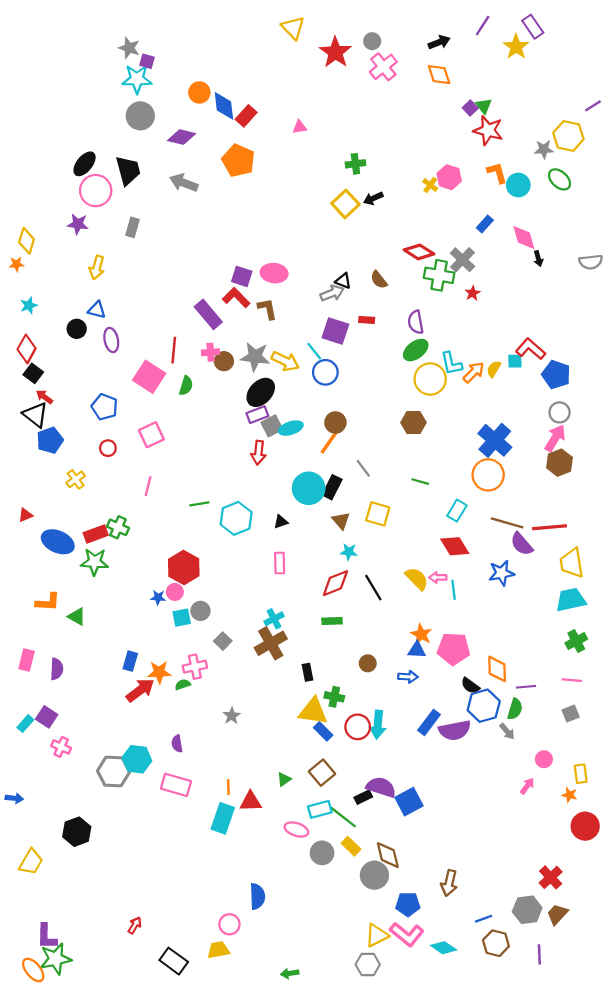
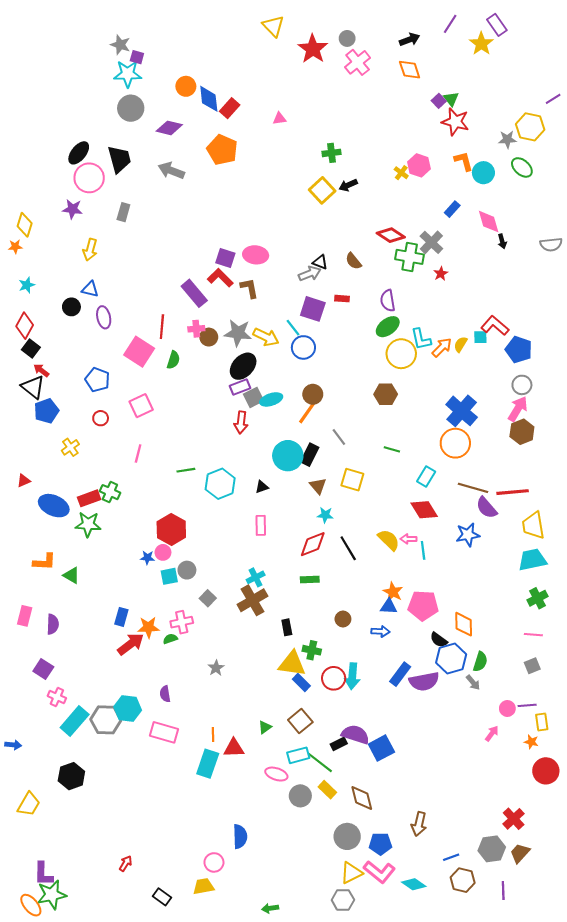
purple line: (526, 687) -> (527, 705), moved
cyan rectangle: (25, 724) -> (75, 721), moved, size x1.8
gray circle: (374, 875) -> (347, 836), moved
black rectangle: (174, 961) -> (162, 897), size x0.7

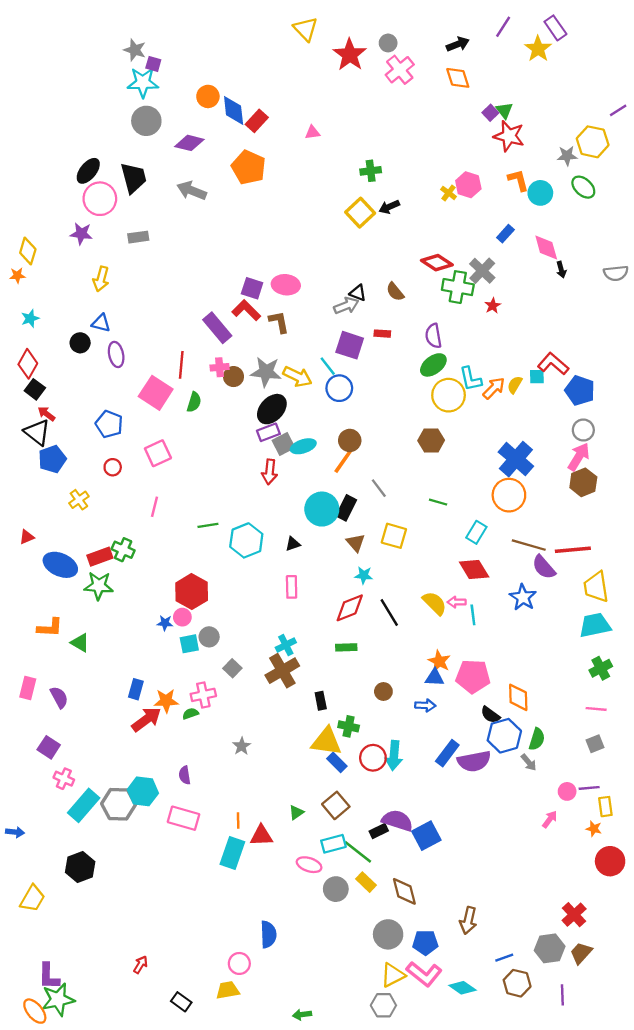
gray rectangle: (123, 212) -> (138, 237), turned 66
blue star: (468, 535) -> (523, 597), turned -30
purple semicircle: (53, 624) -> (59, 697), turned -30

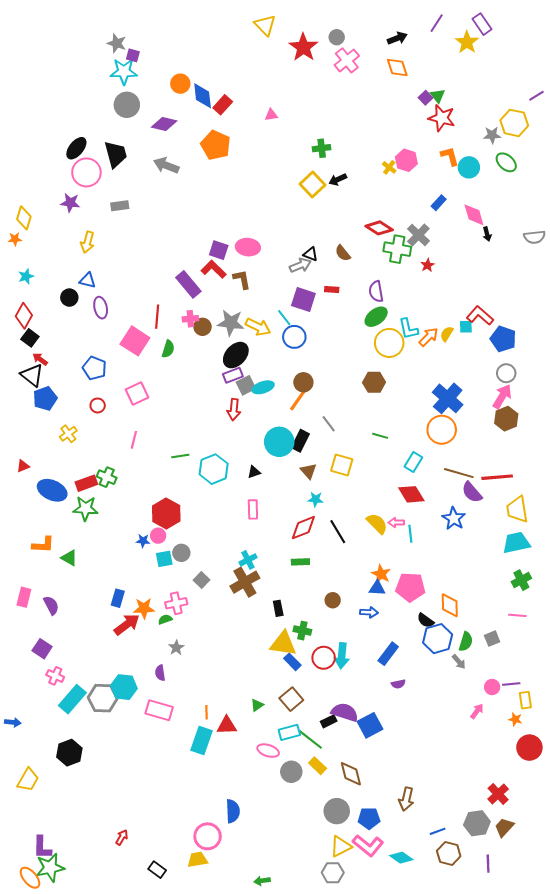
gray square: (595, 744) -> (492, 639), moved
gray star: (242, 746) -> (176, 648), moved
purple semicircle: (474, 761) -> (398, 684), moved, size x0.5
pink circle: (239, 963) -> (208, 836), size x1.4

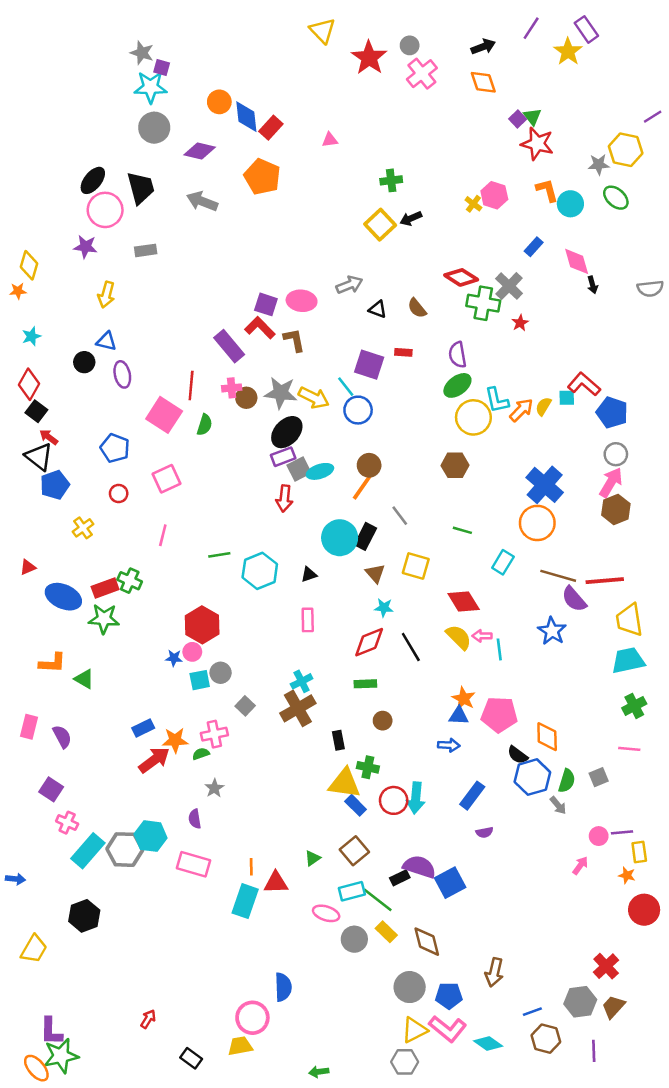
gray arrow: (300, 265) -> (349, 285), moved
red diamond: (411, 494) -> (464, 602), moved
blue rectangle: (118, 598) -> (143, 728), turned 48
brown circle: (333, 600) -> (383, 721), moved

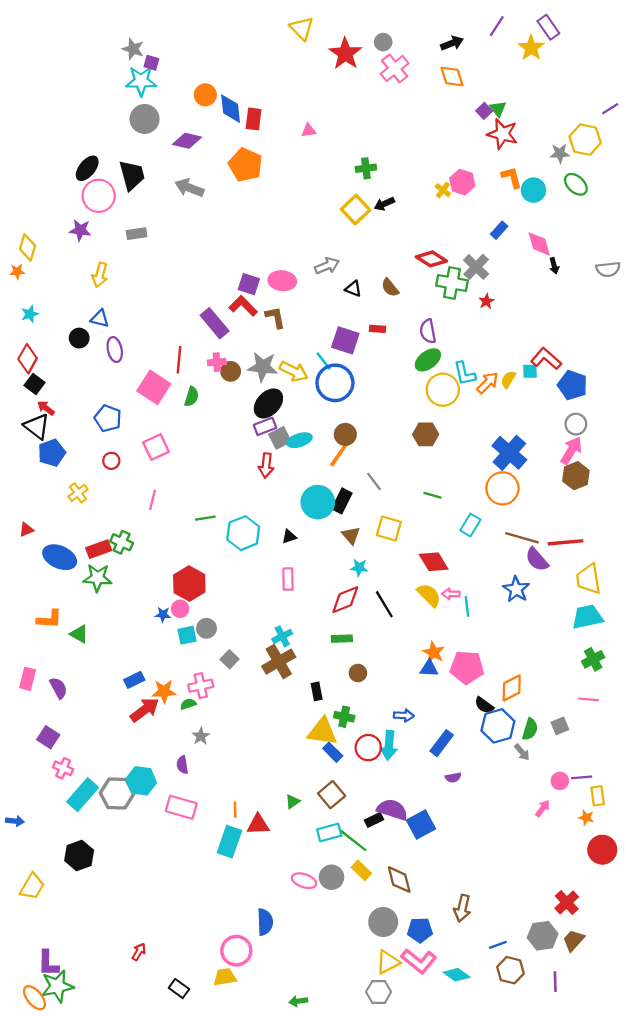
red rectangle: (271, 128) -> (254, 119), turned -35
blue circle: (358, 410) -> (335, 383), size x1.4
orange diamond: (547, 737) -> (512, 688), turned 64
blue arrow: (449, 745) -> (404, 715), moved
pink ellipse: (326, 913) -> (304, 881), moved

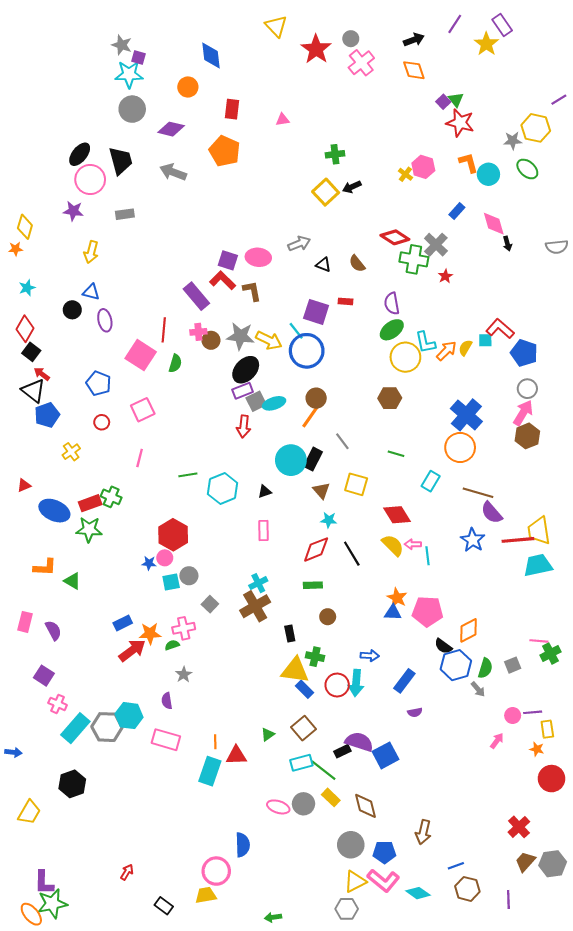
blue diamond: (231, 109) -> (211, 55), moved
red line: (566, 542) -> (518, 540), moved
green cross: (593, 659) -> (550, 653), moved
gray hexagon: (543, 936) -> (553, 864), moved

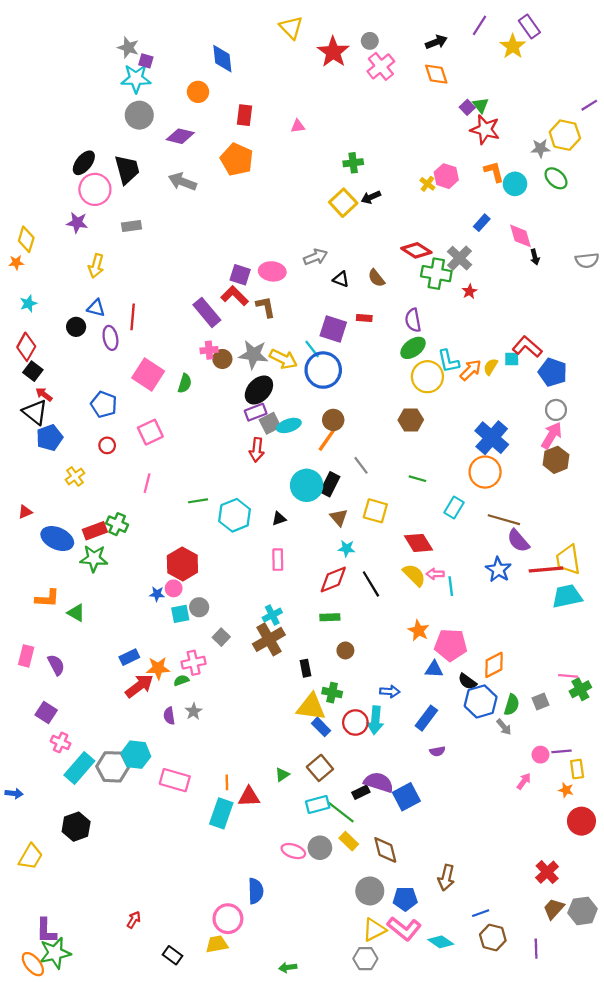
red line: (164, 330) -> (133, 317), moved
blue triangle: (393, 613) -> (434, 669), moved
purple semicircle: (167, 701) -> (169, 716), moved

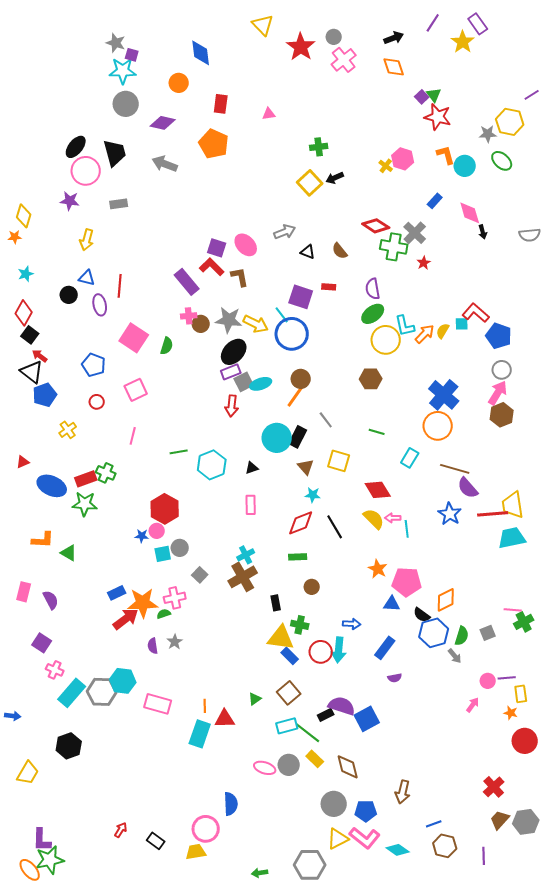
pink ellipse: (272, 271) -> (246, 245), turned 40
orange star: (158, 668) -> (143, 603), size x1.4
black rectangle: (173, 955) -> (156, 841), moved
gray hexagon: (365, 959) -> (310, 865), moved, size x1.4

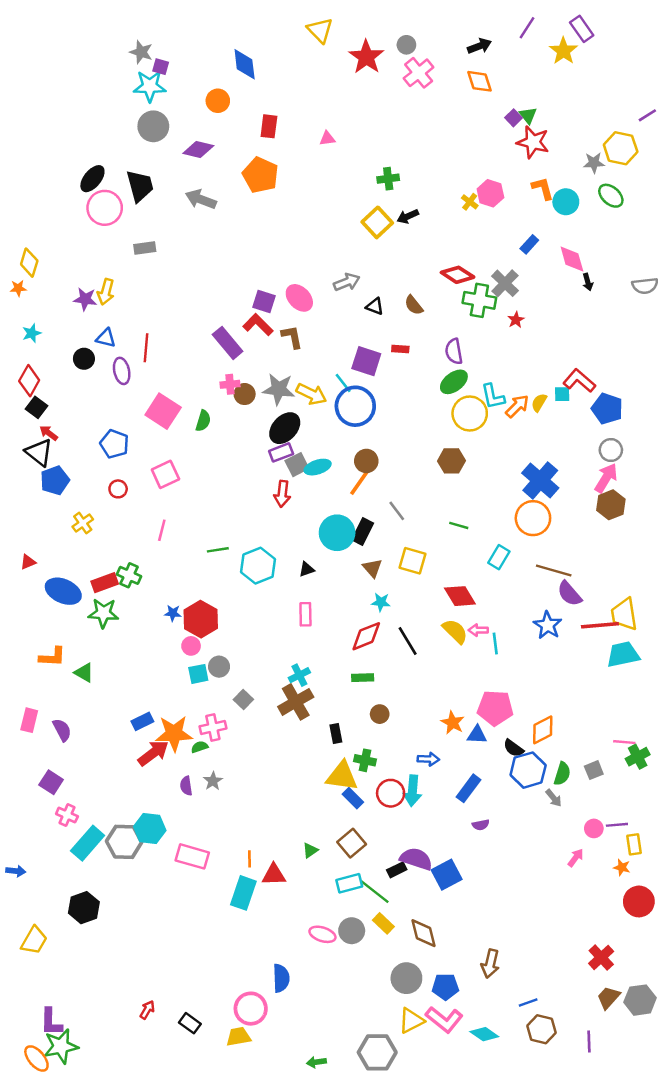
purple star: (70, 201) -> (85, 299), moved
blue star: (142, 536) -> (173, 613), moved
orange star: (378, 569) -> (453, 723), moved

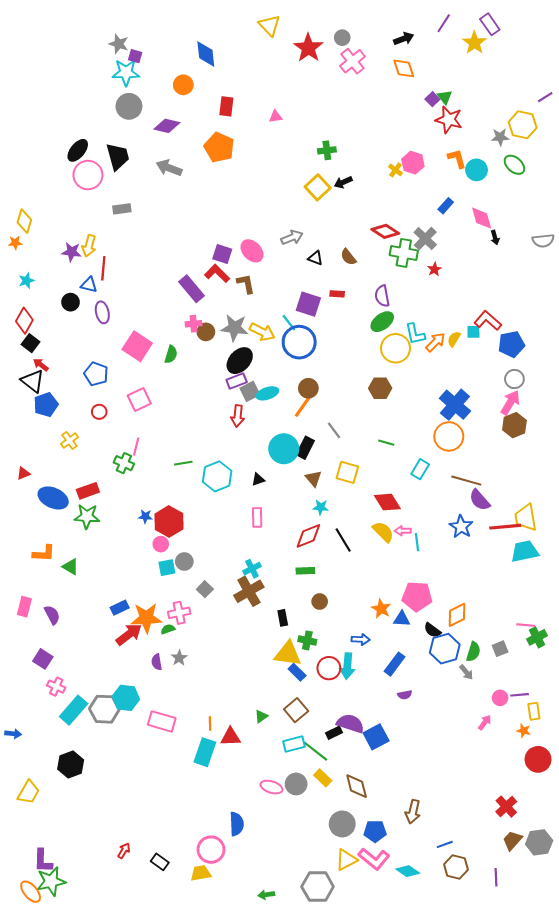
red line: (146, 348) -> (103, 268), moved
blue pentagon: (607, 409) -> (511, 344), turned -30
green cross: (129, 575) -> (124, 463), moved

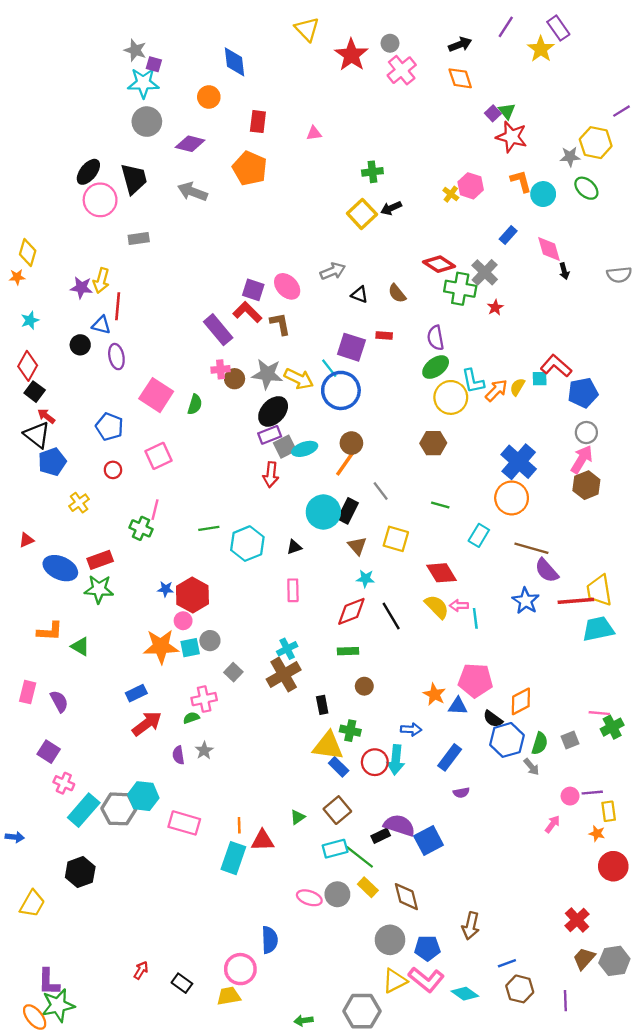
orange star: (146, 618) -> (161, 646), moved

